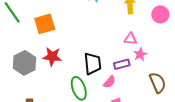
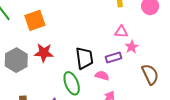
pink semicircle: (109, 82) -> (102, 76), turned -112

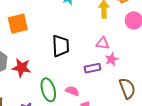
red star: (44, 53) -> (21, 68), moved
black trapezoid: (84, 58) -> (61, 46), moved
pink semicircle: (102, 76) -> (72, 91), moved

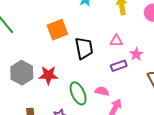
orange square: (18, 24) -> (57, 30), moved
pink triangle: (103, 43) -> (116, 41), moved

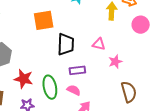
purple rectangle: (119, 66) -> (77, 70), moved
red star: (48, 75) -> (24, 79), moved

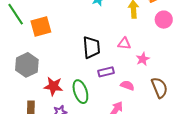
orange square: (44, 20) -> (41, 27), moved
pink semicircle: (74, 90) -> (127, 85), moved

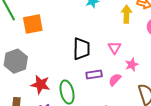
pink triangle: (124, 43) -> (115, 48), turned 48
pink semicircle: (127, 85) -> (115, 80), moved, turned -72

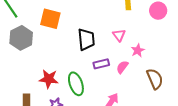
orange square: (33, 24) -> (50, 19), moved, turned 30
gray hexagon: (16, 61) -> (21, 38), moved

